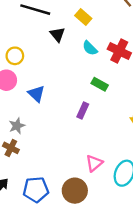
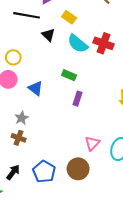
cyan semicircle: (90, 48) -> (78, 44), size x1.5
green rectangle: (100, 84) -> (69, 75), moved
blue pentagon: (36, 190) -> (44, 172), turned -30

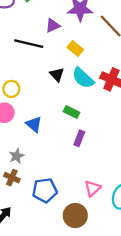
black triangle: (48, 35) -> (57, 74), moved
blue pentagon: (44, 172) -> (45, 190), moved, turned 30

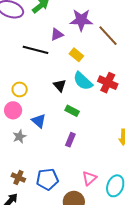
black triangle: (57, 74) -> (60, 85), moved
purple rectangle: (79, 138) -> (70, 140), moved
gray star: (17, 156) -> (19, 136), moved
brown cross: (12, 178) -> (18, 177), moved

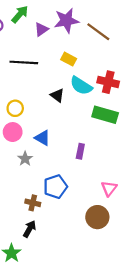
purple triangle: (57, 34) -> (41, 29), moved
green rectangle: (72, 111) -> (105, 115), moved, size x1.6
blue pentagon: (47, 179) -> (55, 187), moved

